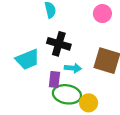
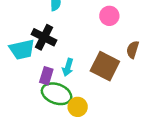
black cross: (59, 44) -> (44, 37), moved
cyan arrow: (73, 68) -> (68, 67), turned 91

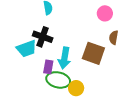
pink circle: (109, 16) -> (105, 13), moved
cyan arrow: (68, 67) -> (64, 58), size x1.5

